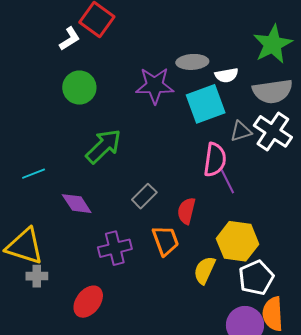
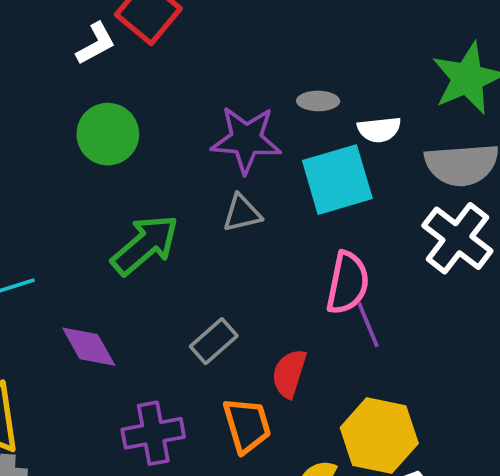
gray ellipse: (192, 62) -> (318, 101), size x0.7
gray triangle: (241, 131) -> (242, 213), moved

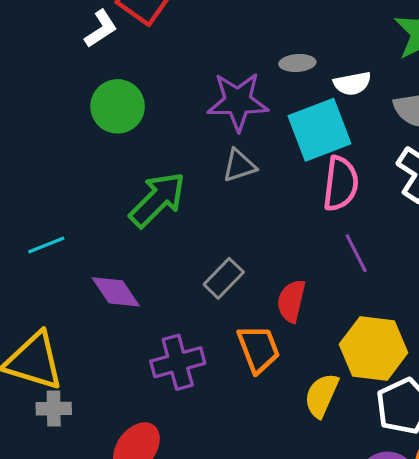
pink semicircle: (348, 283) -> (341, 184), moved

